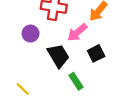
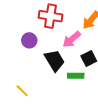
green rectangle: (76, 81) -> (76, 76), moved, turned -56

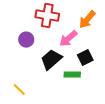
black trapezoid: (55, 61) -> (51, 60), turned -100

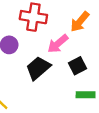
green rectangle: (72, 75) -> (86, 95), moved

